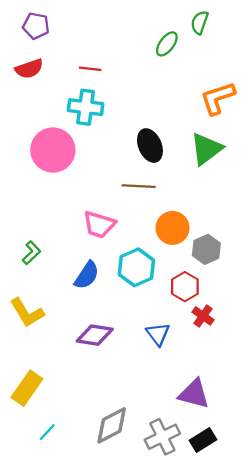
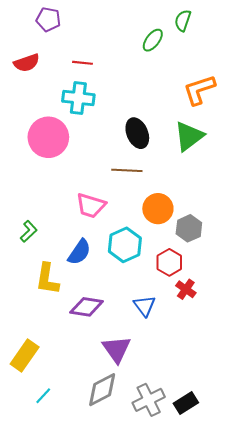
purple pentagon: (36, 26) -> (48, 19), moved
yellow L-shape: (27, 313) -> (47, 279), moved, turned 40
purple triangle: (194, 394) -> (117, 349), moved, turned 40

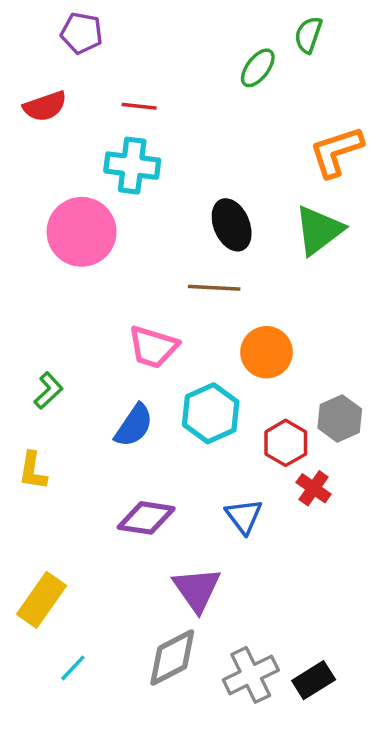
gray hexagon: (189, 228) -> (340, 418), moved
yellow L-shape: (47, 279) -> (33, 471), moved, size x0.7

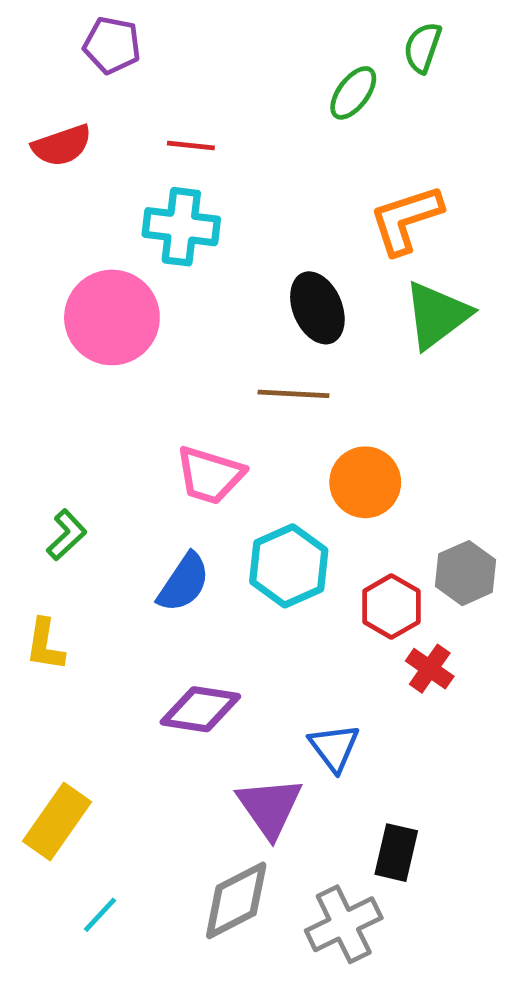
orange L-shape: (336, 152) -> (406, 220), moved
blue triangle: (244, 516) -> (334, 747), moved
black rectangle: (314, 680) -> (396, 853), moved, turned -45

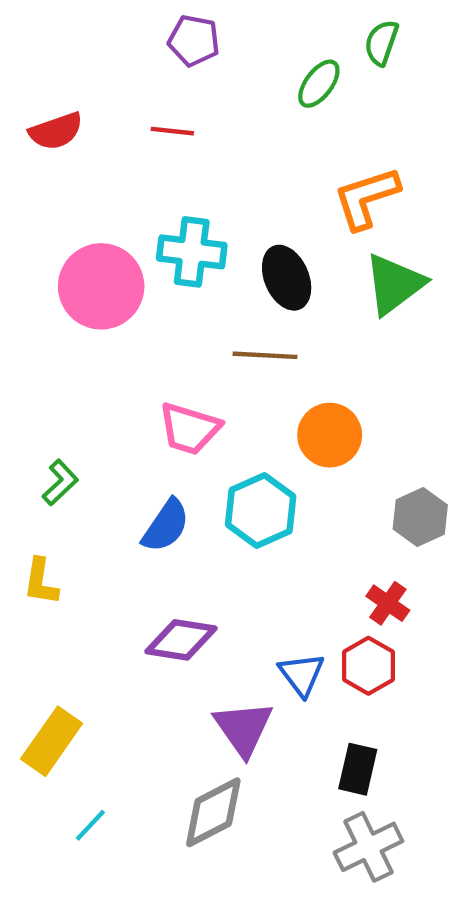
purple pentagon: (112, 45) -> (194, 41), moved
cyan cross: (181, 227) -> (192, 252), moved
red hexagon: (391, 607) -> (368, 666), moved
gray cross: (344, 924) -> (368, 847), moved

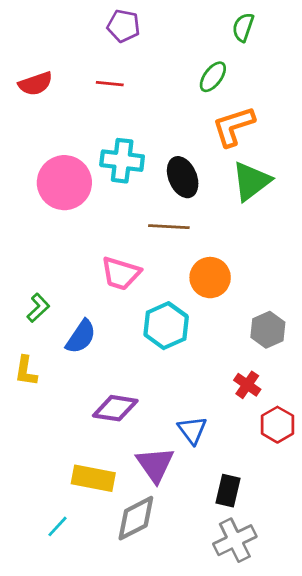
green ellipse: (319, 84) -> (213, 77), moved
blue semicircle: (166, 526) -> (81, 337), moved
red hexagon: (368, 666) -> (277, 425), moved
yellow rectangle: (52, 741) -> (93, 478), moved, turned 66

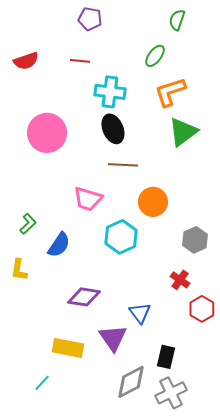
cyan cross: (122, 161) -> (110, 92), moved
black ellipse: (183, 177) -> (113, 129), moved
gray diamond: (136, 518) -> (131, 382), moved

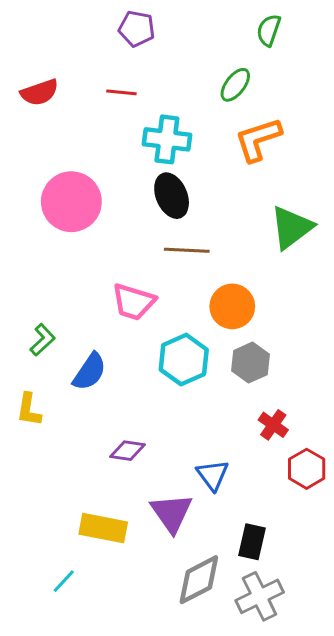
green triangle: (183, 132) -> (291, 227), moved
gray hexagon: (195, 240) -> (250, 363), moved
purple diamond: (84, 297) -> (128, 451), size x0.7

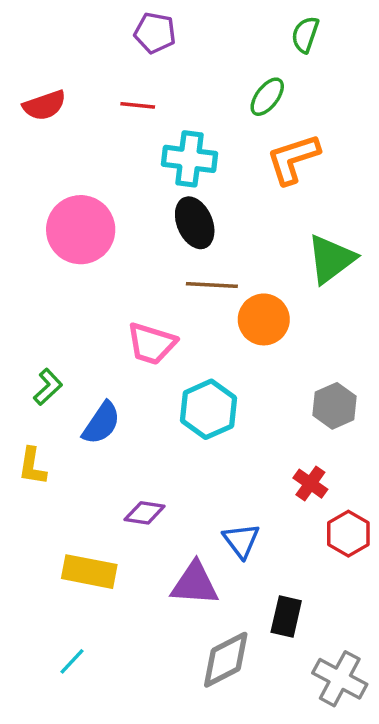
orange circle: (232, 306) -> (264, 319), moved
gray hexagon: (250, 363) -> (335, 406), moved
purple triangle: (172, 513) -> (195, 584), turned -51
yellow rectangle: (103, 528) -> (89, 572), moved
gray cross: (260, 596) -> (340, 679), moved, turned -36

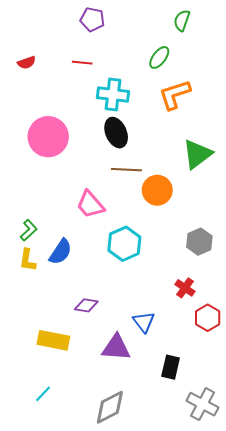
red semicircle: (44, 105) -> (27, 63), size x0.7
pink trapezoid: (151, 344) -> (90, 205), turned 32
yellow L-shape: (32, 466) -> (28, 260), moved
gray diamond: (226, 660) -> (110, 407), moved

